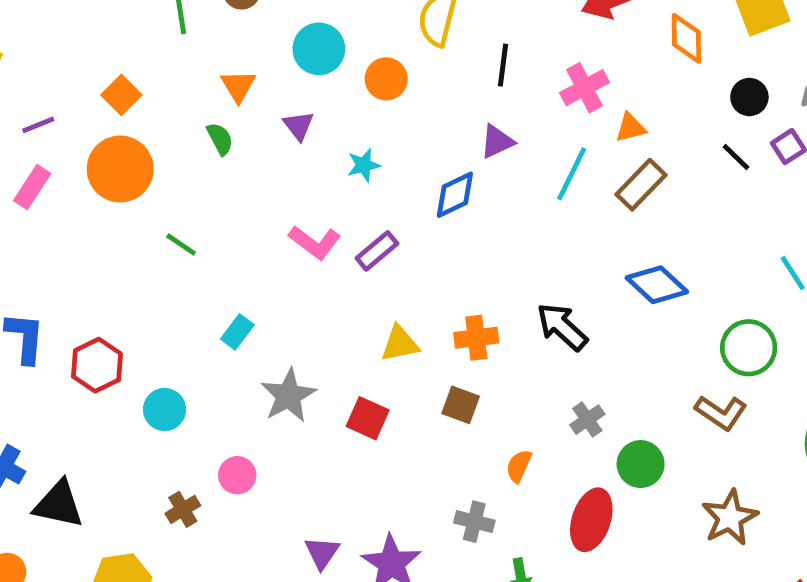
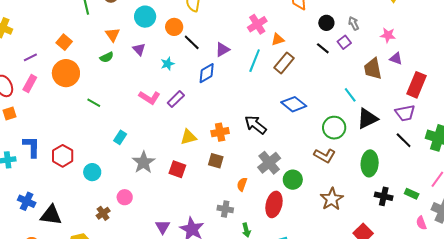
black line: (503, 65) -> (192, 42), moved, turned -48
green semicircle: (220, 139) -> (107, 57), turned 96
gray cross: (587, 420) -> (269, 163), size x1.6

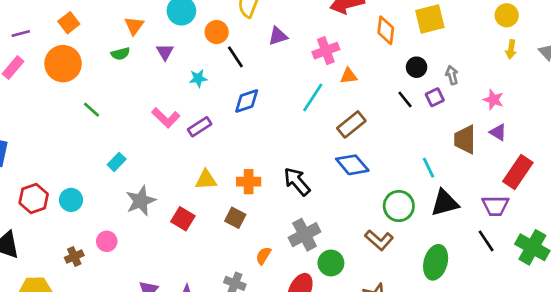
purple triangle: (222, 50) -> (278, 36), moved
brown rectangle: (284, 63) -> (351, 124), moved
red hexagon: (63, 156) -> (34, 199), moved

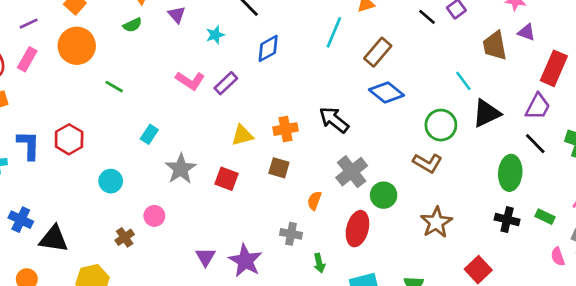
red hexagon: (34, 199) -> (69, 139), moved
purple trapezoid: (495, 206) -> (538, 106), turned -52
green ellipse: (436, 262) -> (510, 173), moved

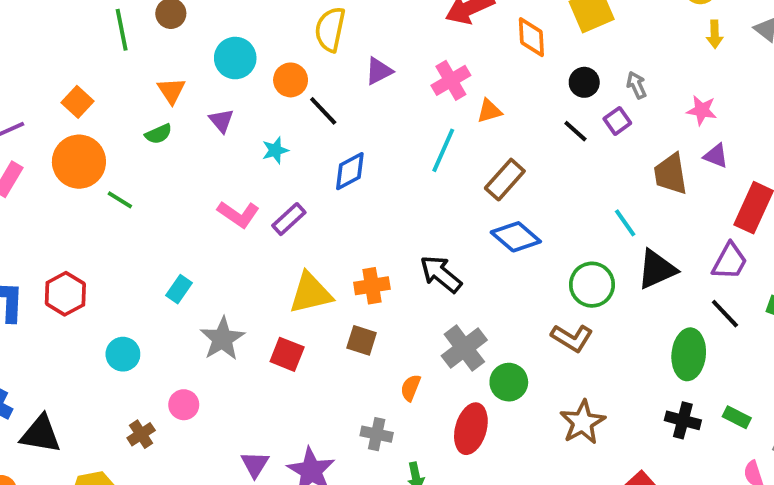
green line: (114, 87) -> (120, 200), moved
yellow triangle: (242, 135) -> (311, 293), size x1.4

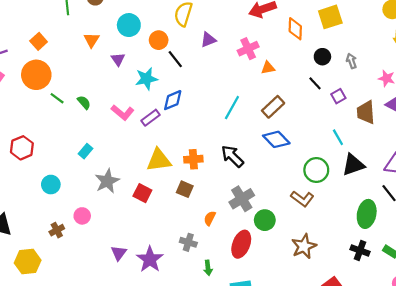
purple square: (617, 121) -> (338, 96), moved
green semicircle: (158, 134) -> (84, 102), moved, turned -112
cyan star: (275, 150) -> (146, 79), size x1.5
cyan line: (443, 150) -> (232, 108), moved
blue diamond: (350, 171) -> (173, 100), moved

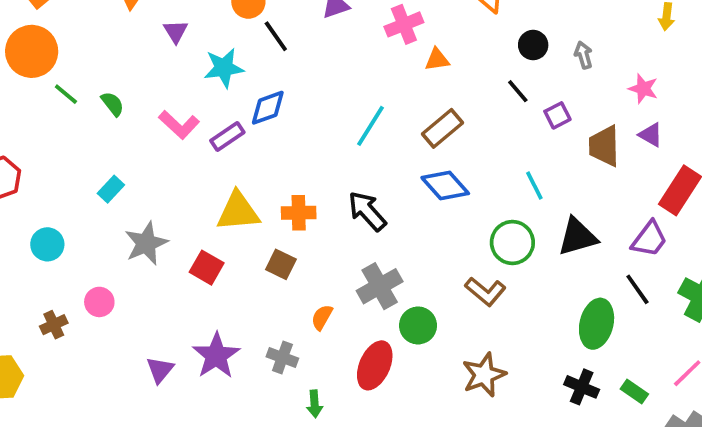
cyan line: (338, 137) -> (534, 186), moved
purple star: (150, 259) -> (216, 356), moved

